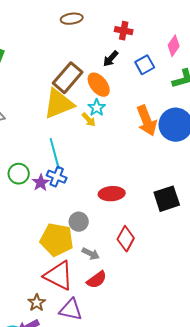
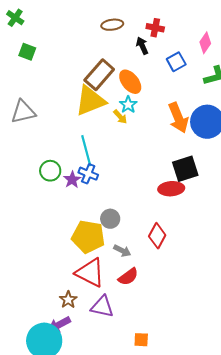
brown ellipse: (72, 19) -> (112, 25), moved
black arrow: (111, 59) -> (142, 46), moved, turned 114
red ellipse: (112, 194) -> (171, 189), moved
black square: (167, 199) -> (185, 169), moved

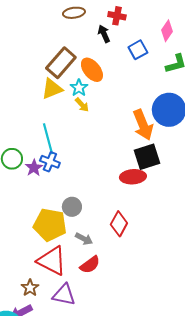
yellow triangle: (90, 101) -> (52, 89), size x0.7
cyan star: (128, 105) -> (79, 88), moved
orange arrow: (178, 118) -> (143, 125), moved

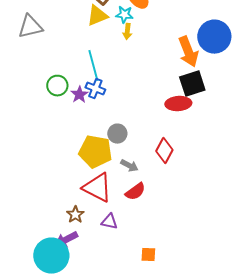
cyan star: (79, 88) -> (124, 15), turned -30
yellow arrow: (82, 105) -> (127, 32), turned 49
purple triangle: (64, 295) -> (109, 222), size x0.7

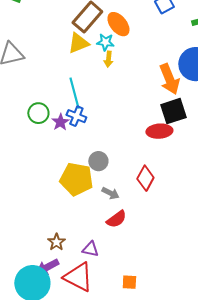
red triangle: (97, 188) -> (78, 277), moved

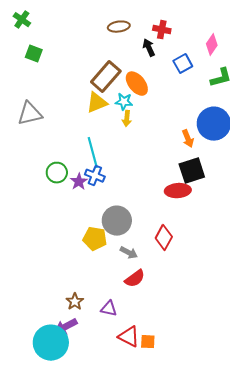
orange arrow: (169, 79) -> (188, 139), size x0.6
gray circle: (98, 161) -> (117, 221), size x1.5
yellow pentagon: (76, 179) -> (95, 239), size x0.7
red triangle: (78, 277) -> (129, 337), moved, size x0.7

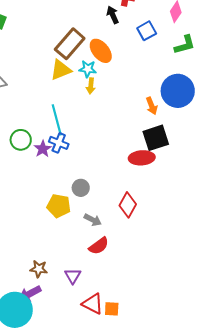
gray circle: (117, 221) -> (81, 188), size x0.6
brown star: (75, 302) -> (39, 269), turned -30
purple triangle: (109, 309) -> (73, 276), turned 48

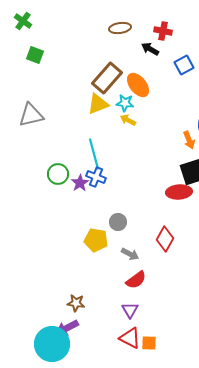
black arrow: (113, 15) -> (150, 49), turned -36
yellow arrow: (91, 86) -> (128, 120), turned 112
purple triangle: (73, 276) -> (130, 310), moved

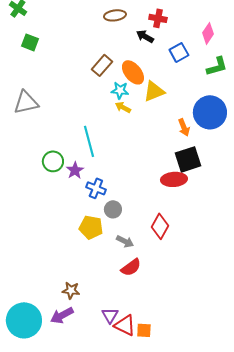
brown rectangle: (107, 78) -> (102, 65), size x0.7
yellow triangle: (98, 104) -> (154, 91), moved
blue cross: (96, 177) -> (96, 188), moved
purple triangle: (130, 310) -> (110, 315), moved
cyan circle: (52, 344) -> (24, 320), moved

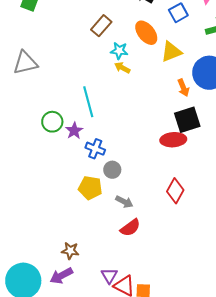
orange ellipse: (133, 72) -> (146, 33), moved
yellow triangle: (154, 91) -> (171, 52), moved
red diamond: (160, 226) -> (175, 191), moved

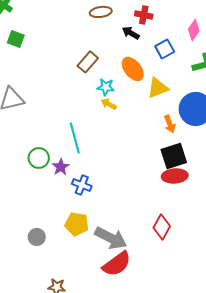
red ellipse: (173, 140) -> (175, 176), moved
gray circle: (112, 170) -> (37, 237), moved
gray arrow: (124, 202) -> (111, 238), size x1.8
red semicircle: (130, 228) -> (117, 264), size x1.4

